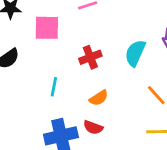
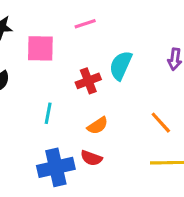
cyan semicircle: (135, 53) -> (121, 65), moved

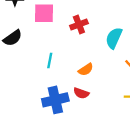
cyan semicircle: (121, 65) -> (114, 38), moved
red cross: (88, 81) -> (79, 25), moved

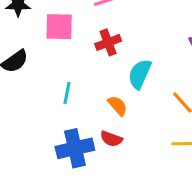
cyan semicircle: (114, 38) -> (140, 74), moved
orange semicircle: (86, 70) -> (118, 106), turned -98

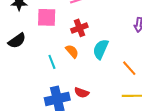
cyan line: (67, 93) -> (52, 62), turned -32
orange semicircle: (118, 106) -> (72, 51), moved

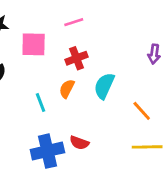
orange semicircle: (72, 51) -> (67, 89), turned -112

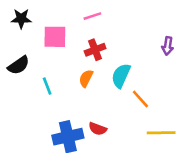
cyan line: (40, 103) -> (47, 86), moved
orange line: (142, 111) -> (140, 99), moved

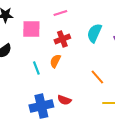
cyan semicircle: (121, 76) -> (94, 33), moved
cyan line: (47, 86) -> (36, 68), moved

